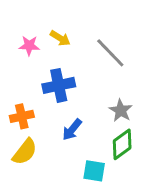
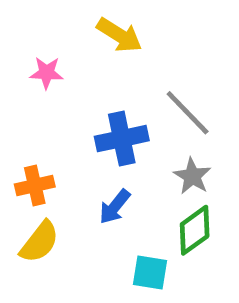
yellow arrow: (60, 38) -> (119, 35), moved, size x1.4
gray line: (110, 53) -> (188, 113), moved
blue cross: (59, 85) -> (122, 139), moved

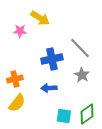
yellow arrow: (119, 35) -> (40, 18), moved
blue arrow: (115, 207) -> (49, 88), turned 49
green diamond: (195, 230) -> (87, 114), moved

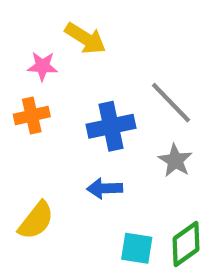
orange cross: (15, 79) -> (32, 115), moved

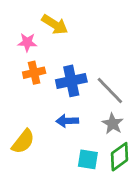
gray line: (171, 103) -> (110, 91), moved
orange cross: (32, 115) -> (34, 73), moved
gray star: (175, 160) -> (113, 124), moved

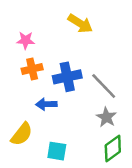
yellow arrow: (55, 24) -> (80, 23), moved
blue arrow: (67, 121) -> (46, 104), moved
cyan square: (88, 159) -> (57, 151), moved

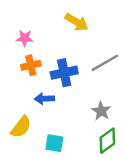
gray line: (104, 86) -> (105, 63), moved, turned -76

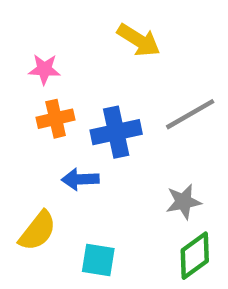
gray star: (101, 111) -> (183, 202), turned 30

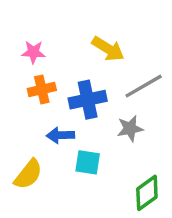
yellow arrow: (139, 40) -> (108, 49), moved
gray star: (183, 202) -> (130, 128), moved
cyan square: (98, 260) -> (88, 162), moved

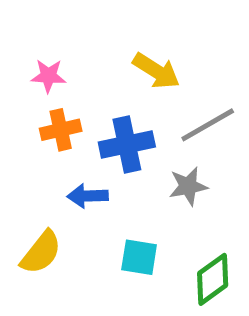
cyan square: (88, 162) -> (139, 257), moved

